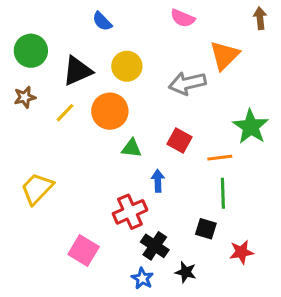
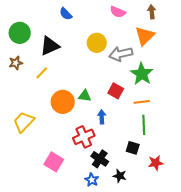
brown arrow: (260, 18) -> (152, 12), moved
yellow circle: (127, 66) -> (97, 43), moved
orange circle: (110, 111) -> (63, 102), moved
green star: (251, 127) -> (142, 74), moved

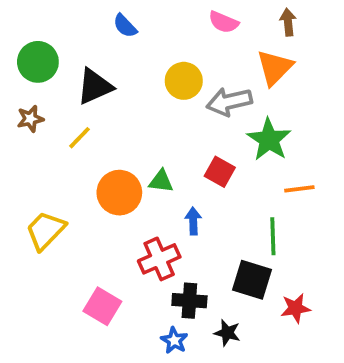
orange line: (142, 102) -> (299, 189), moved
black square: (133, 148) -> (252, 280), size x1.5
black cross: (100, 159) -> (189, 301), turned -30

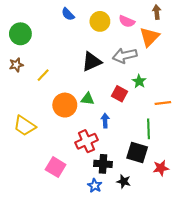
pink semicircle: (224, 22) -> (127, 21), moved
yellow circle: (184, 81) -> (100, 21), moved
black triangle: (95, 87) -> (92, 62), moved
green star: (269, 140) -> (139, 81), moved, size x0.6
yellow trapezoid: (45, 230) -> (25, 126), turned -100

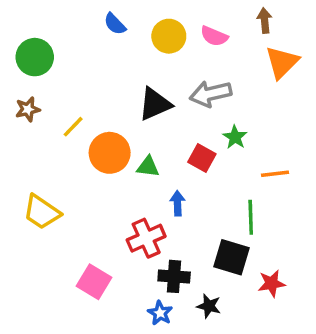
orange triangle: (149, 37) -> (282, 62), moved
orange circle: (65, 105) -> (110, 153), moved

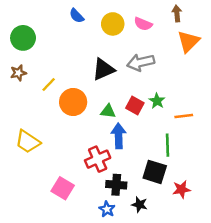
green star: (235, 137) -> (157, 101), moved
green triangle: (148, 167) -> (108, 111), moved
blue arrow: (178, 203) -> (119, 136), size x1.5

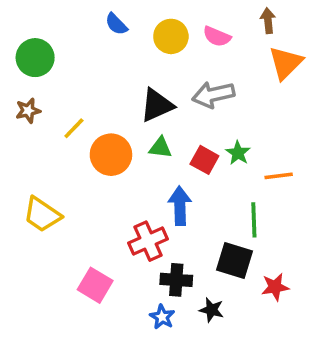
green triangle: (108, 111) -> (160, 148), moved

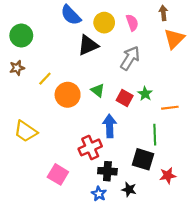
blue semicircle: (116, 24) -> (71, 15), size x1.5
pink semicircle: (217, 36) -> (132, 23), turned -133
gray arrow: (213, 95) -> (130, 58), turned 135
black triangle: (157, 105) -> (88, 45), moved
green triangle: (160, 148) -> (98, 90), turned 32

